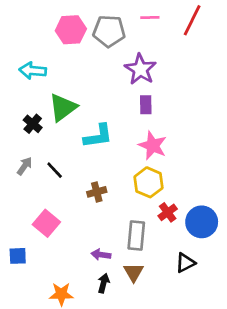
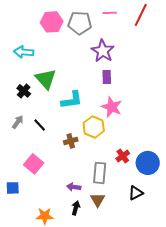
green triangle: (63, 107) -> (46, 79), turned -35
yellow hexagon: (149, 182) -> (94, 127), moved

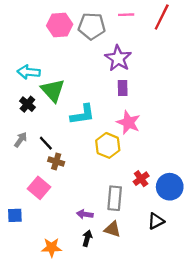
cyan arrow: (24, 52) -> (29, 72), moved
brown cross: (71, 141) -> (56, 161), moved, turned 32
brown triangle: (98, 200) -> (112, 229), turned -42

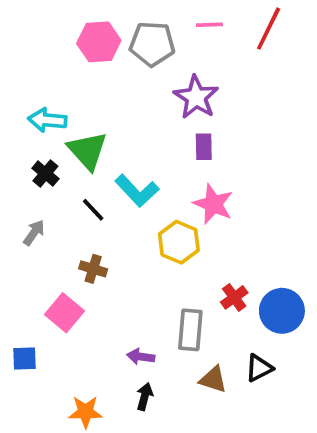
cyan L-shape: (83, 114) -> (137, 191), turned 55
black line: (46, 143) -> (93, 210), moved
brown triangle: (112, 229) -> (213, 379), moved

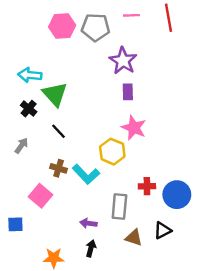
red line: (269, 29) -> (168, 18), turned -36
cyan L-shape: (137, 191) -> (86, 174), moved
red cross: (234, 297) -> (147, 186), turned 35

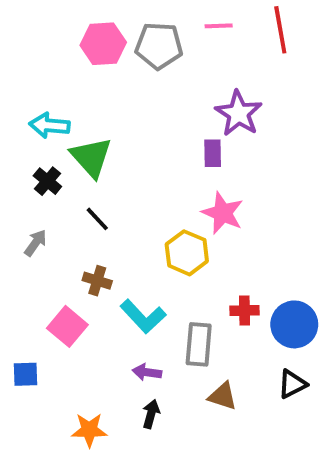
purple star: (123, 61) -> (239, 113), moved
cyan L-shape: (86, 174) -> (143, 316), moved
black triangle: (162, 230) -> (292, 384), moved

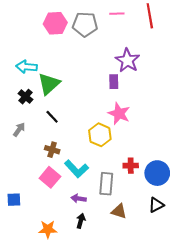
green triangle: (91, 157) -> (49, 84), turned 30
pink square: (67, 326) -> (50, 177), moved

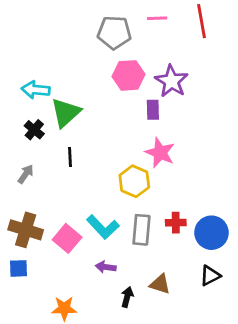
pink hexagon: (55, 23) -> (129, 75), moved
black line: (52, 117) -> (70, 157), turned 40
brown cross: (52, 150) -> (26, 230), moved, size x1.6
gray rectangle: (106, 184) -> (141, 230), moved
black arrow: (81, 221) -> (127, 297), moved

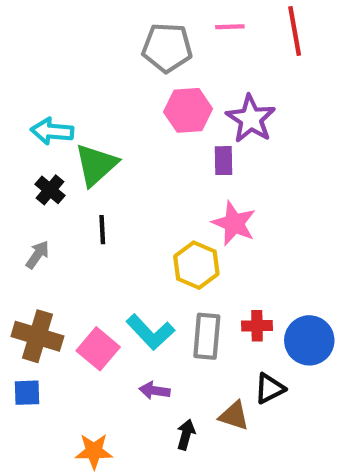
black triangle: (210, 276) -> (270, 388), moved

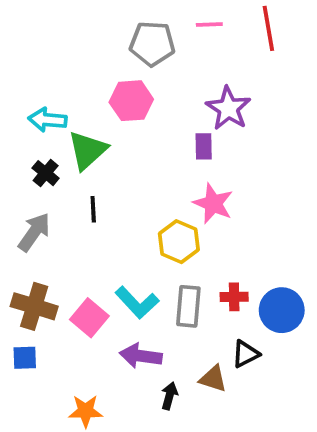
pink hexagon: (188, 110) -> (131, 101), moved
gray arrow: (37, 255) -> (34, 232), size x1.5
purple arrow: (155, 391) -> (141, 356), size x1.5

